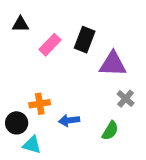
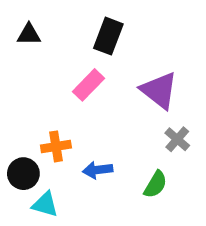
black rectangle: (85, 40) -> (108, 36), moved
pink rectangle: (50, 45) -> (89, 85), moved
purple triangle: (113, 64) -> (159, 90), turned 36

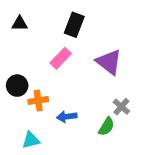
gray cross: (177, 139) -> (121, 107), moved
black circle: (23, 174) -> (17, 86), moved
cyan triangle: (45, 204) -> (31, 140), turned -30

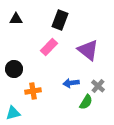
orange cross: (38, 100) -> (33, 91), moved
blue arrow: (67, 117) -> (71, 83), moved
cyan triangle: (31, 140) -> (13, 113), moved

